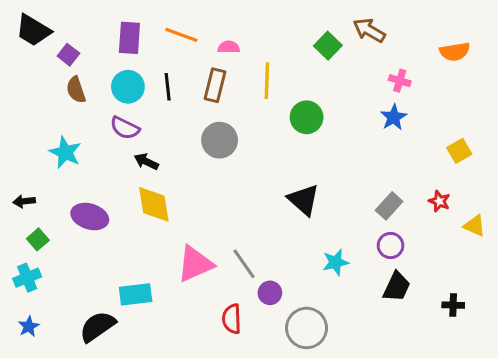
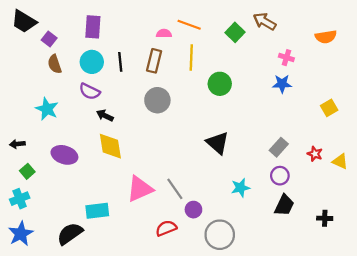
orange line: (181, 35) -> (189, 25), moved
blue star: (394, 117) -> (282, 84), turned 30
red star: (439, 201) -> (315, 154), moved
red semicircle: (232, 319) -> (166, 228), turned 70
blue star: (29, 326) -> (21, 234), size x1.6

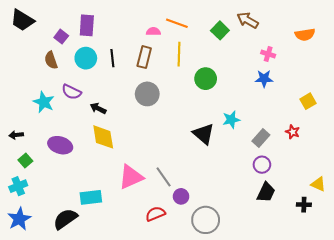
purple square: (49, 39) -> (61, 37), moved
purple semicircle: (90, 91) -> (71, 92), moved
red star: (315, 154) -> (293, 132), moved
yellow triangle: (340, 161) -> (318, 184), moved
cyan star: (241, 188) -> (231, 120), moved

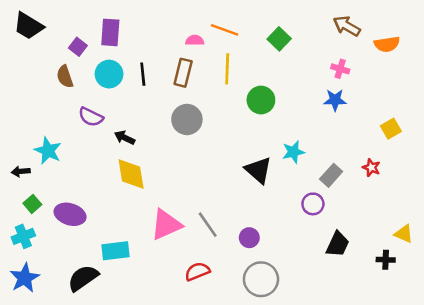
brown arrow: (248, 20) -> (347, 26), moved
cyan star: (44, 102) -> (48, 151), moved
purple ellipse: (60, 145) -> (70, 214), moved
purple circle: (262, 165) -> (313, 204), moved
purple circle: (181, 196) -> (249, 238), moved

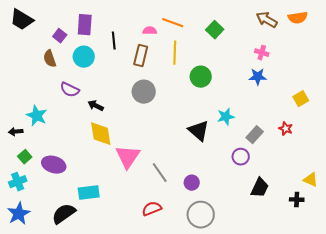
orange semicircle: (387, 44) -> (298, 18), moved
black line: (143, 74) -> (114, 41), moved
pink triangle: (166, 225) -> (128, 157), moved, turned -32

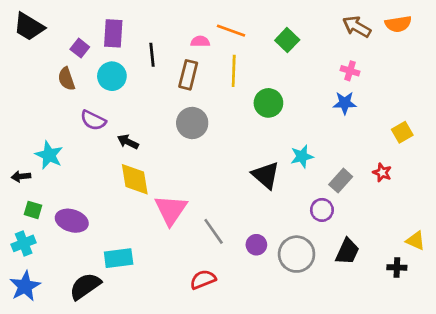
green square: (25, 157) -> (33, 210), turned -32
gray circle: (201, 215) -> (297, 254), moved

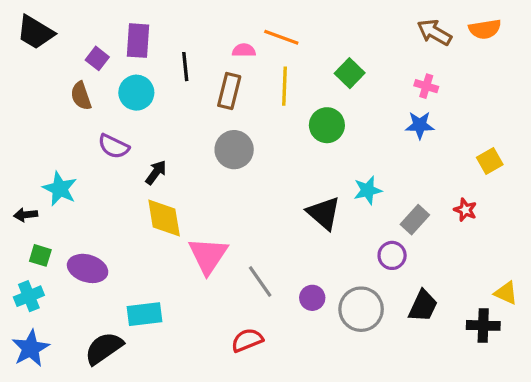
green square: (287, 40) -> (350, 73), moved
black arrow: (128, 142) -> (156, 172), turned 100
black cross: (397, 267) -> (483, 325), size x1.4

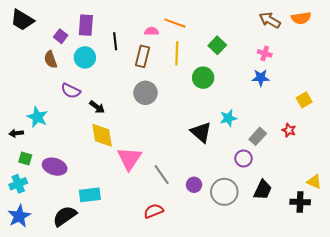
black arrow: (156, 172) -> (97, 107), turned 91

